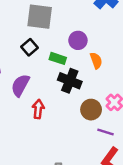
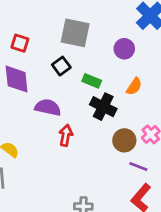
purple circle: (78, 40) -> (124, 49), moved
orange semicircle: (96, 61) -> (134, 86), turned 49
purple semicircle: (20, 85) -> (48, 107), turned 70

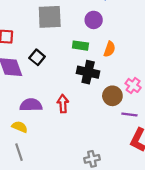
black square: (61, 66) -> (37, 57), moved
green rectangle: (92, 81) -> (80, 46), moved
purple semicircle: (48, 107) -> (31, 105), moved

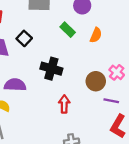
green rectangle: (80, 46) -> (68, 30), turned 32
black cross: (88, 72) -> (51, 69), moved
red arrow: (63, 104) -> (64, 104), moved

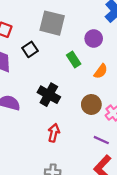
black square: (24, 38) -> (30, 49), moved
brown circle: (96, 81) -> (91, 104), moved

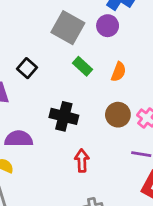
gray square: (52, 23) -> (68, 28), moved, turned 30
purple circle: (94, 39) -> (108, 26), moved

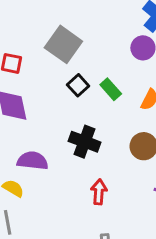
gray square: (68, 28) -> (63, 44), moved
black square: (27, 68) -> (78, 85), moved

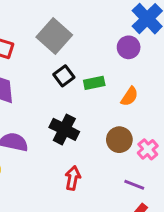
green rectangle: (111, 89) -> (94, 83), turned -66

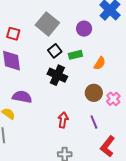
purple circle: (129, 47) -> (84, 29), moved
black cross: (64, 129) -> (57, 75), moved
purple line: (134, 185) -> (94, 122), moved, turned 48

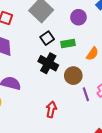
brown circle: (94, 93) -> (73, 76), moved
purple line: (94, 122) -> (86, 94), moved

